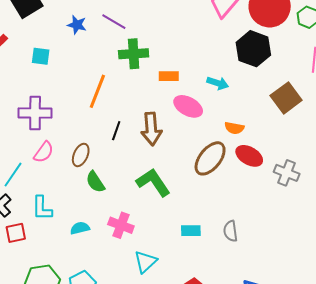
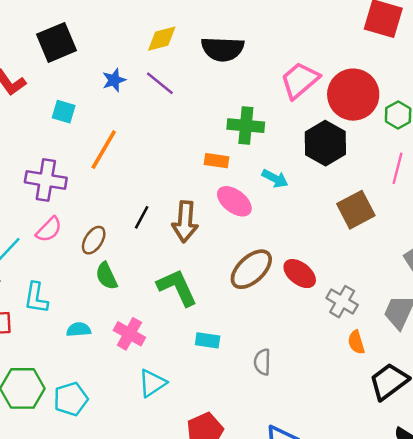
blue star: (77, 25) -> (114, 80), turned 30
green cross: (134, 54) -> (246, 126), moved
orange line: (97, 91) -> (104, 150), moved
orange semicircle: (234, 128) -> (356, 342), moved, turned 54
cyan rectangle: (191, 231) -> (208, 340), moved

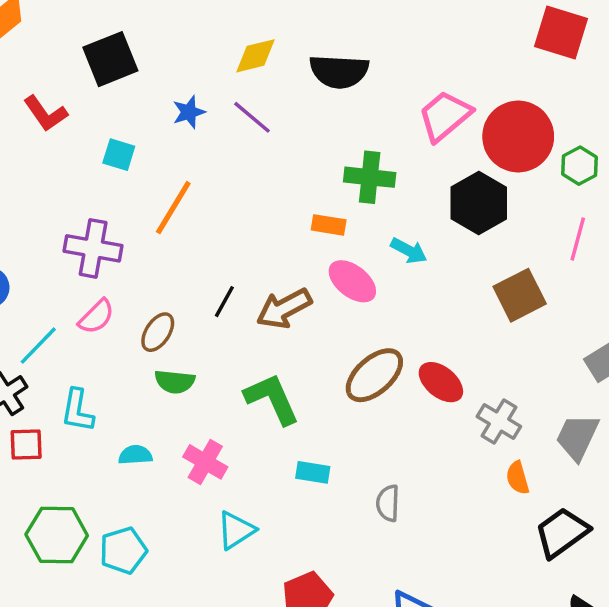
brown arrow: (185, 222) -> (284, 308), turned 57
green semicircle: (106, 276) -> (175, 382), turned -60

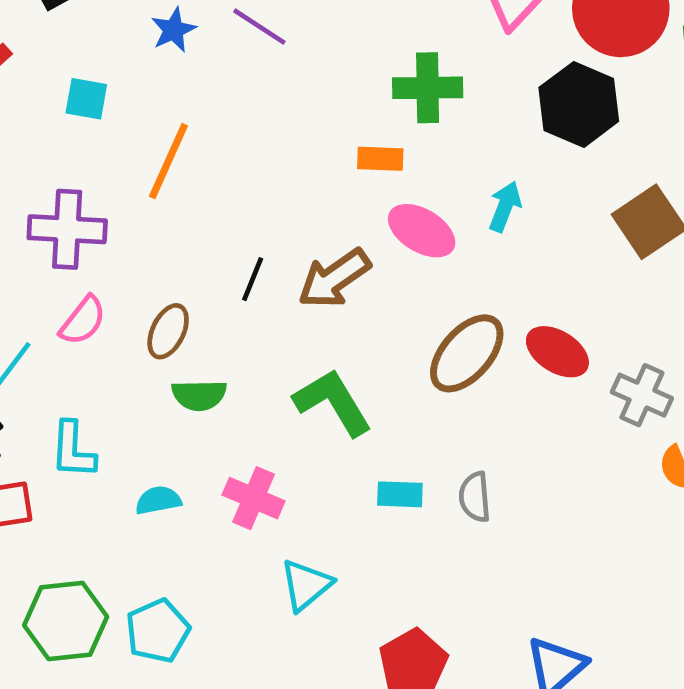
cyan arrow: (409, 251) -> (505, 207), moved, turned -90
gray semicircle: (388, 503) -> (475, 497), moved

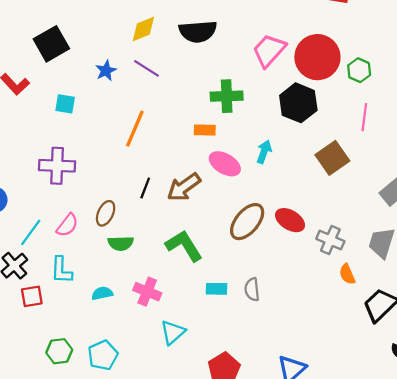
orange line: (168, 161) -> (135, 129), moved
pink semicircle: (83, 321) -> (67, 225), moved
green hexagon: (66, 621) -> (59, 351), size x0.7

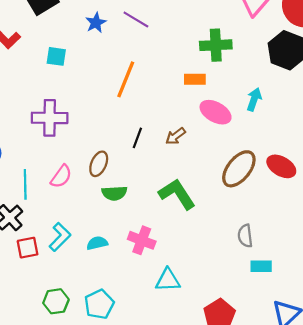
brown arrow: (184, 187) -> (175, 136), size x0.6
cyan line: (31, 232) -> (25, 184), turned -36
cyan L-shape: (61, 270) -> (60, 237), moved, turned -136
cyan rectangle: (217, 289) -> (261, 266), moved
cyan triangle: (173, 332) -> (168, 280), turned 40

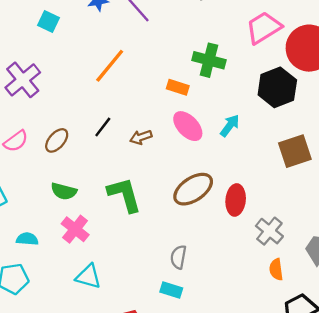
purple cross: (50, 118) -> (23, 80), turned 32
red ellipse: (281, 166) -> (236, 200), turned 48
green semicircle: (114, 193) -> (64, 191), moved
cyan semicircle: (97, 243) -> (27, 239), moved
cyan rectangle: (261, 266) -> (171, 290), moved

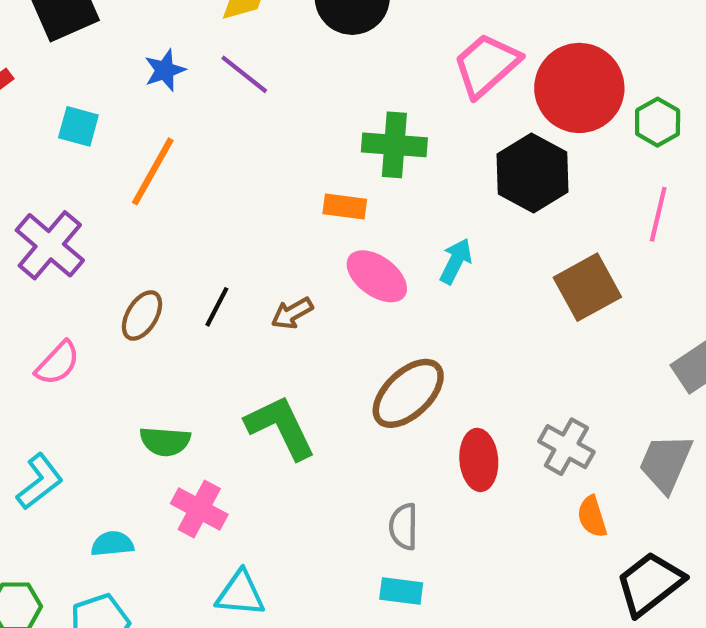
orange line: (110, 66) -> (153, 171), moved
brown ellipse: (57, 140) -> (142, 315), moved
red ellipse: (236, 200) -> (479, 460), moved

